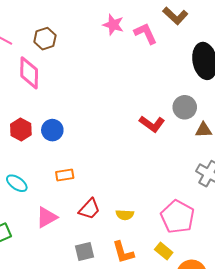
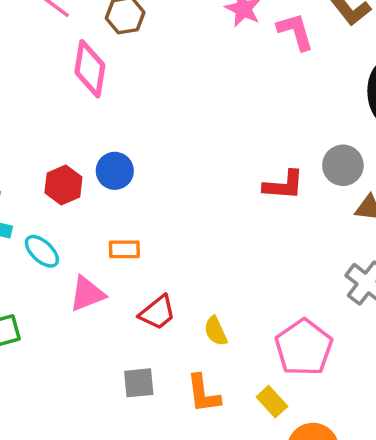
red L-shape: (152, 124) -> (284, 185), turned -40
red hexagon: (21, 129) -> (63, 185), moved
yellow semicircle: (125, 215) -> (216, 331), turned 54
pink triangle: (47, 217) -> (87, 294), moved

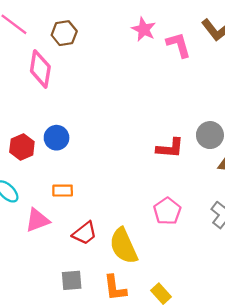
yellow semicircle: (216, 331) -> (124, 246), size x1.8
pink pentagon: (304, 348) -> (167, 211), moved, size x0.7

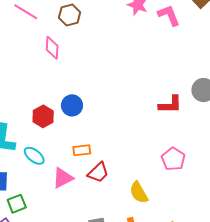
pink diamond: (40, 69) -> (52, 48), size x0.7
red trapezoid: (85, 233) -> (98, 173), moved
yellow semicircle: (124, 246) -> (139, 193), size x0.7

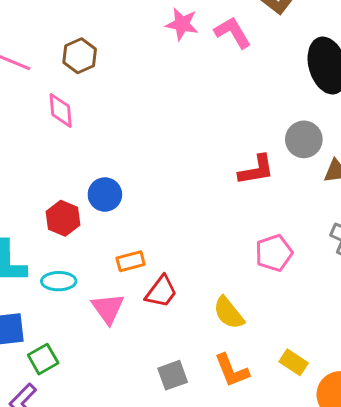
cyan ellipse: (34, 156) -> (59, 281), turned -30
pink pentagon: (173, 159) -> (274, 253), turned 30
pink triangle: (63, 178) -> (108, 308), turned -30

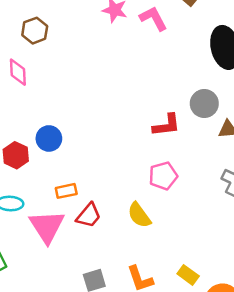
pink pentagon: (274, 253) -> (163, 176), moved
pink triangle: (108, 308) -> (47, 226), size x1.4
yellow semicircle: (229, 313) -> (139, 215), moved

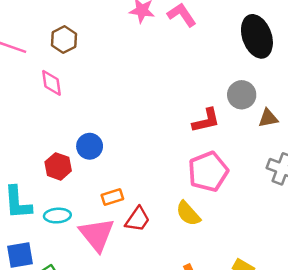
pink pentagon: (163, 176) -> (208, 172), size x1.4

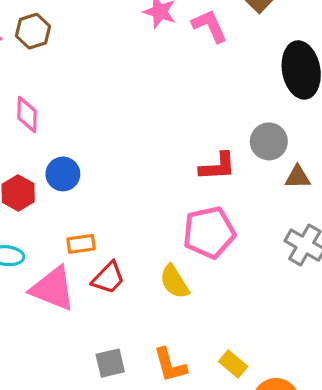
brown hexagon: (64, 40) -> (33, 31), moved
pink diamond: (52, 83) -> (27, 114), moved
pink triangle: (97, 235) -> (53, 289), turned -39

